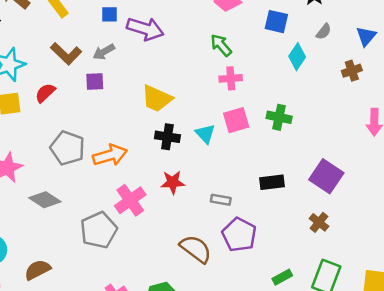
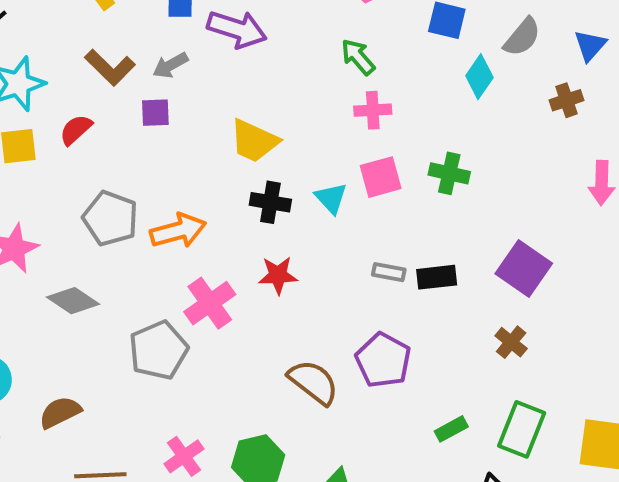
gray semicircle: (324, 32) -> (522, 37), size x1.5
gray rectangle: (221, 200) -> (389, 272), moved

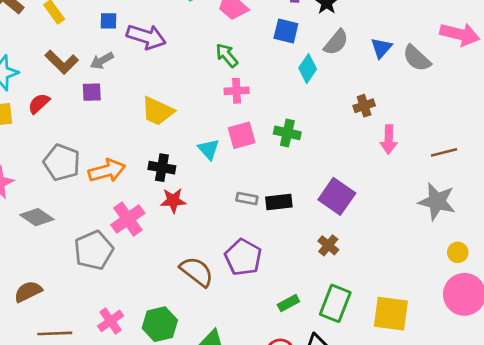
brown cross: (567, 100) -> (364, 106), moved
black cross: (270, 202) -> (162, 168), moved

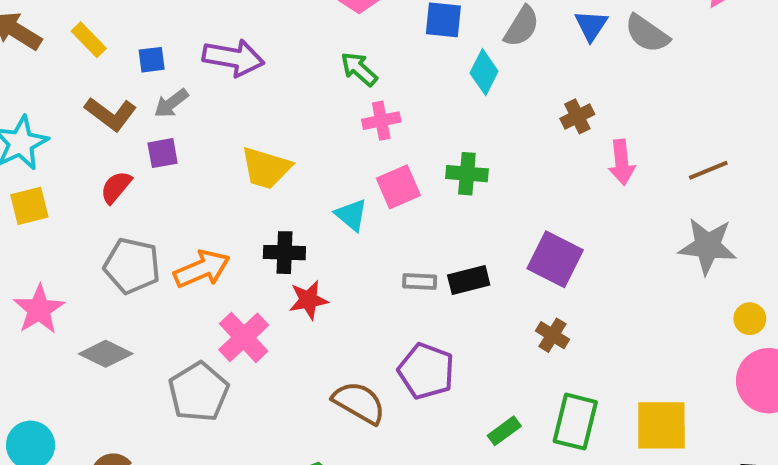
blue square: (108, 21) -> (152, 60), moved
red semicircle: (39, 103) -> (116, 187), moved

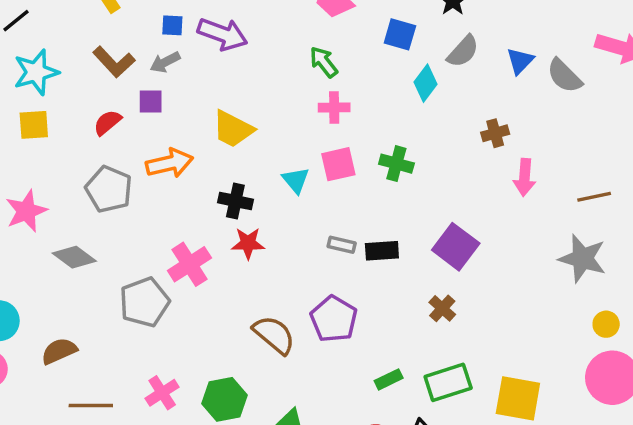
blue square: (152, 60) -> (172, 25), moved
orange arrow: (202, 269) -> (170, 163), moved
green rectangle: (575, 422) -> (448, 382), turned 48

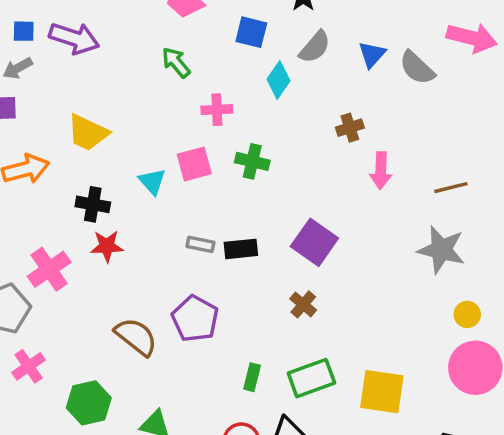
pink cross: (334, 107) -> (217, 110), moved
green rectangle: (389, 379) -> (252, 377), turned -48
pink cross: (162, 393) -> (29, 366), moved

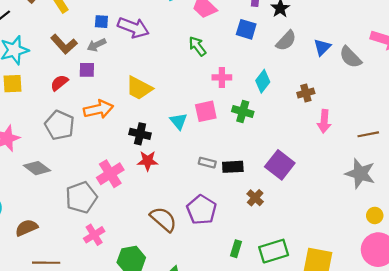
cyan diamond: (278, 80) -> (263, 81), moved
brown cross: (303, 304) -> (255, 198), moved

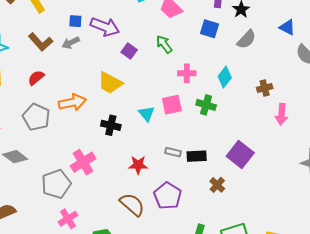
blue triangle: (322, 47) -> (287, 27), moved, turned -48
purple square: (87, 70) -> (129, 51), moved, turned 35
red star: (148, 161) -> (138, 165), moved

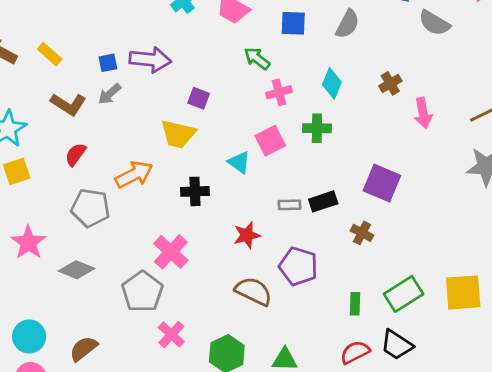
green arrow: (164, 44) -> (257, 58), moved
purple square: (129, 51) -> (199, 98), moved

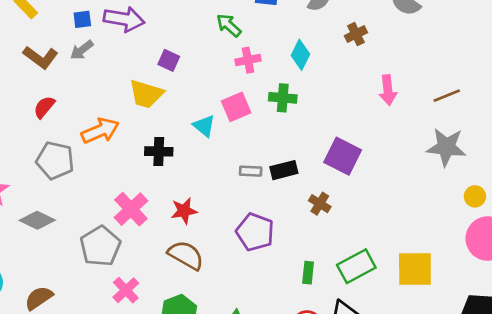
brown cross: (390, 83) -> (356, 34), moved
red star: (247, 235) -> (184, 211), moved
brown semicircle: (253, 291) -> (186, 255), moved

